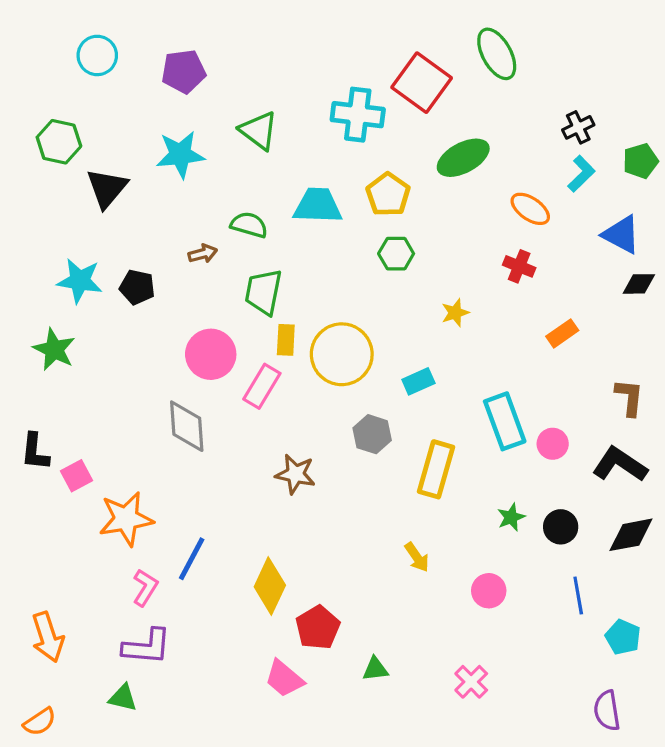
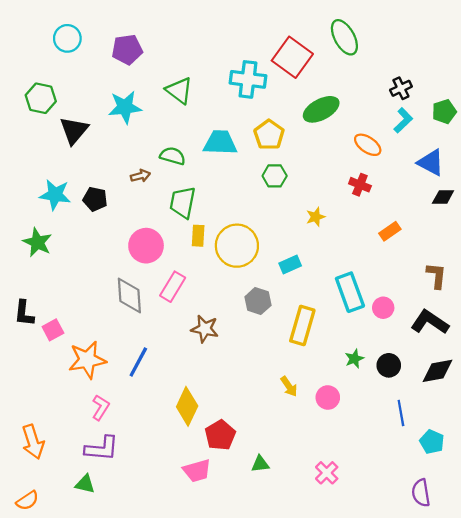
pink rectangle: (262, 386) -> (173, 287), moved
blue line: (192, 559) -> (138, 362), moved
pink circle: (489, 591) -> (328, 397), moved
pink trapezoid: (284, 679) -> (197, 471), turned -56

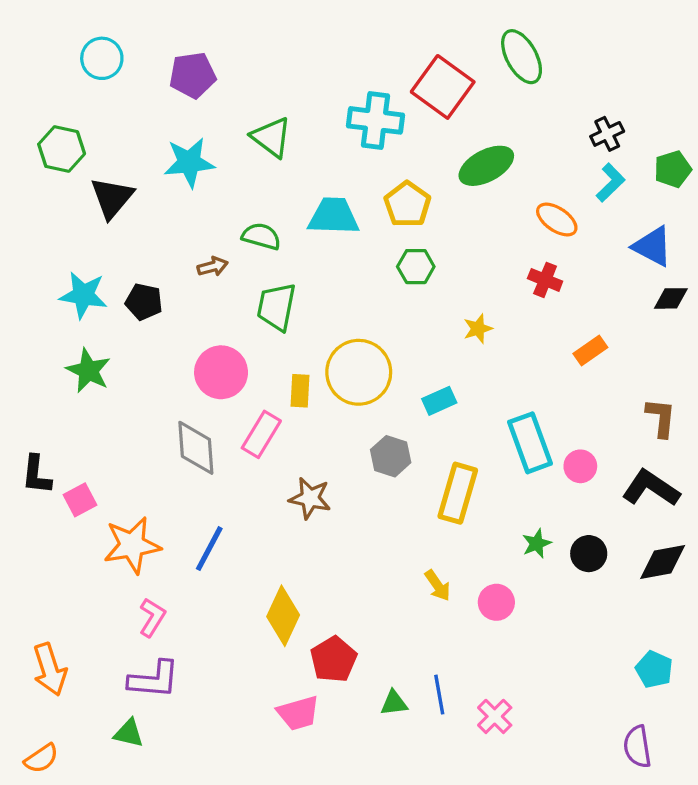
yellow rectangle: (198, 236) -> (300, 391), moved
green star: (37, 242) -> (88, 371), moved
blue line: (401, 413) -> (439, 695), moved

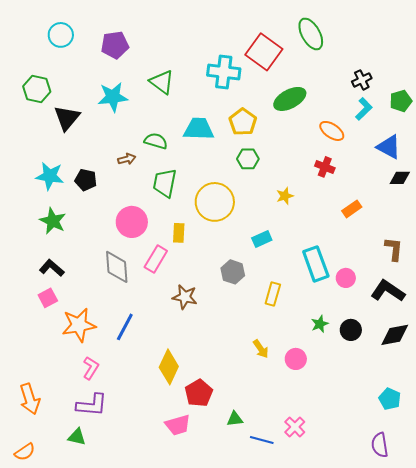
yellow circle: (359, 372) -> (215, 202), moved
black L-shape: (36, 475) -> (52, 268), moved, turned 125
yellow rectangle: (458, 493) -> (273, 294), size x0.7
blue line: (439, 695) -> (262, 440), moved, turned -65

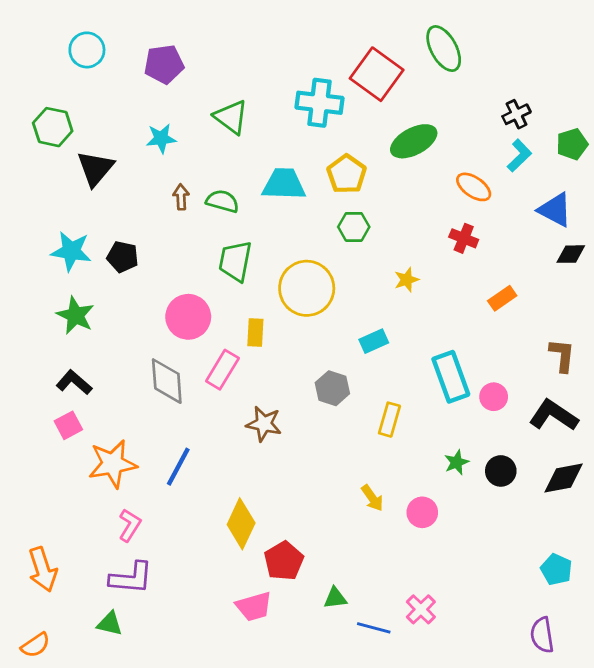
cyan star: (113, 97) -> (161, 138), size x0.7
brown arrow: (127, 159) -> (181, 197), moved, turned -78

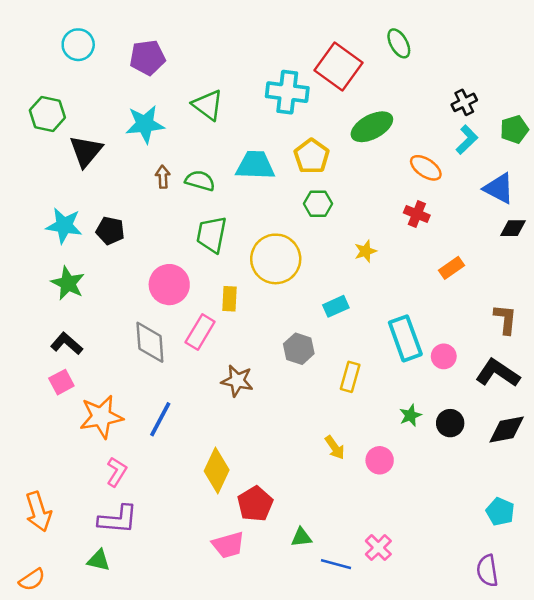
green ellipse: (444, 49) -> (399, 43), size x0.7
cyan star: (161, 138) -> (145, 124), size x1.4

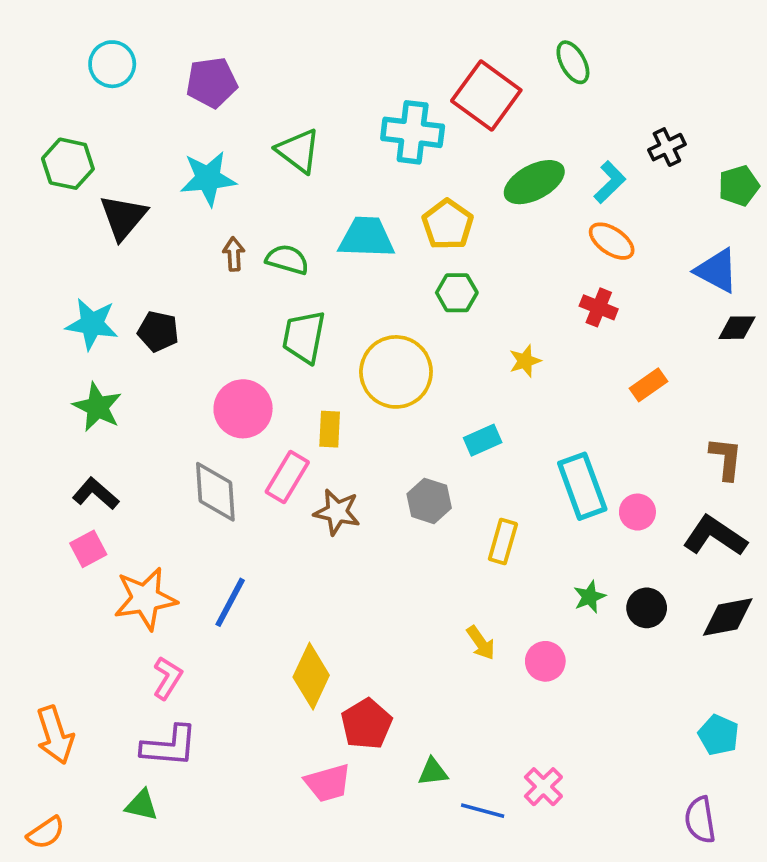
cyan L-shape: (467, 140) -> (610, 182), moved
brown star: (237, 381) -> (337, 512), moved

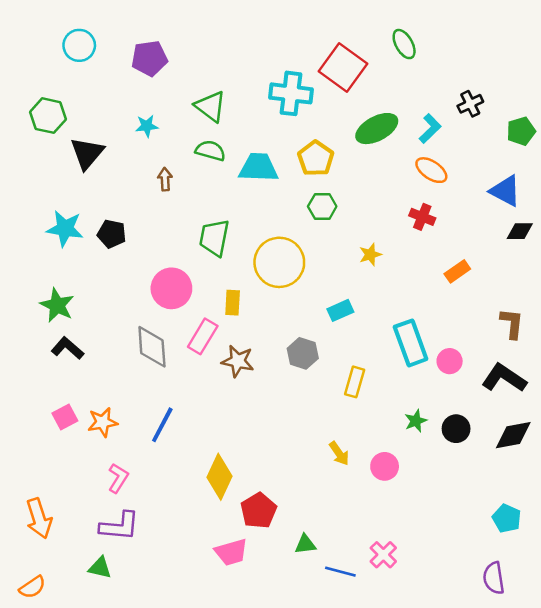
cyan star: (208, 178) -> (147, 126), size x0.6
green semicircle: (287, 260) -> (210, 151), moved
green star: (97, 407) -> (57, 305), moved
pink square: (88, 549) -> (65, 417), moved
orange star: (145, 599) -> (103, 422), size x0.7

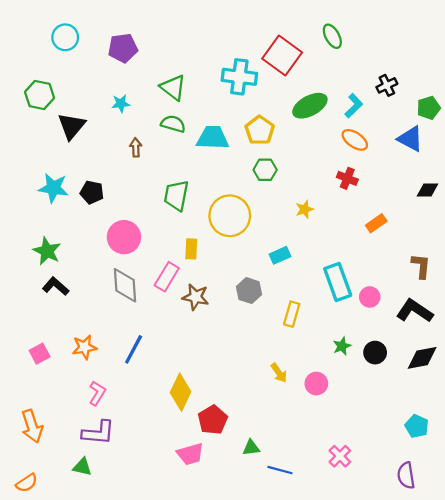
blue triangle: (505, 191) -> (410, 139), moved
pink circle: (171, 288) -> (124, 237), moved
pink square: (65, 417) -> (40, 354), moved
pink cross: (383, 555) -> (340, 456), moved

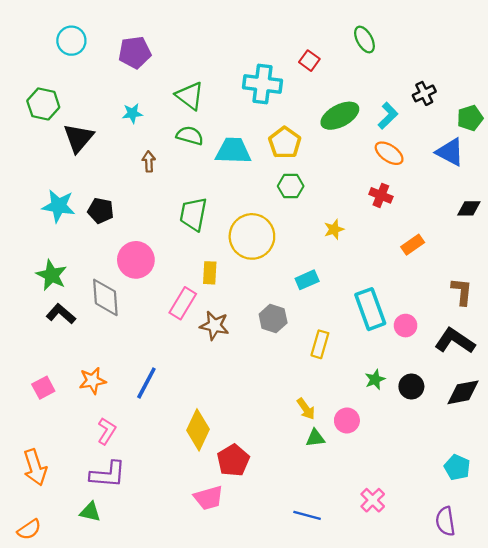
red square: (282, 55) -> (309, 61), size x0.5
gray diamond: (125, 285) -> (105, 297), moved
green triangle: (251, 448) -> (315, 438), moved

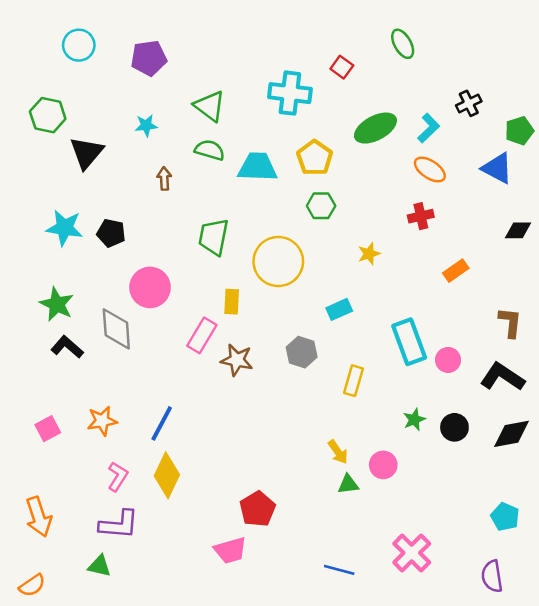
red cross: (381, 195) -> (421, 216), turned -35
yellow diamond: (198, 430) -> (167, 475), moved
pink cross: (373, 500) -> (412, 553), size x1.4

